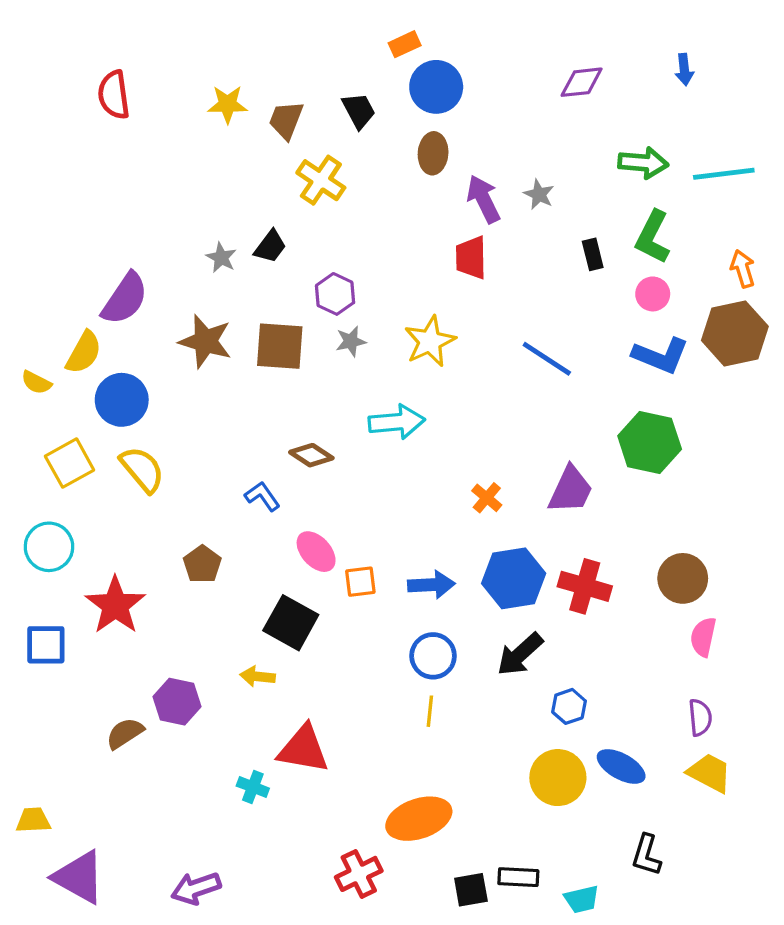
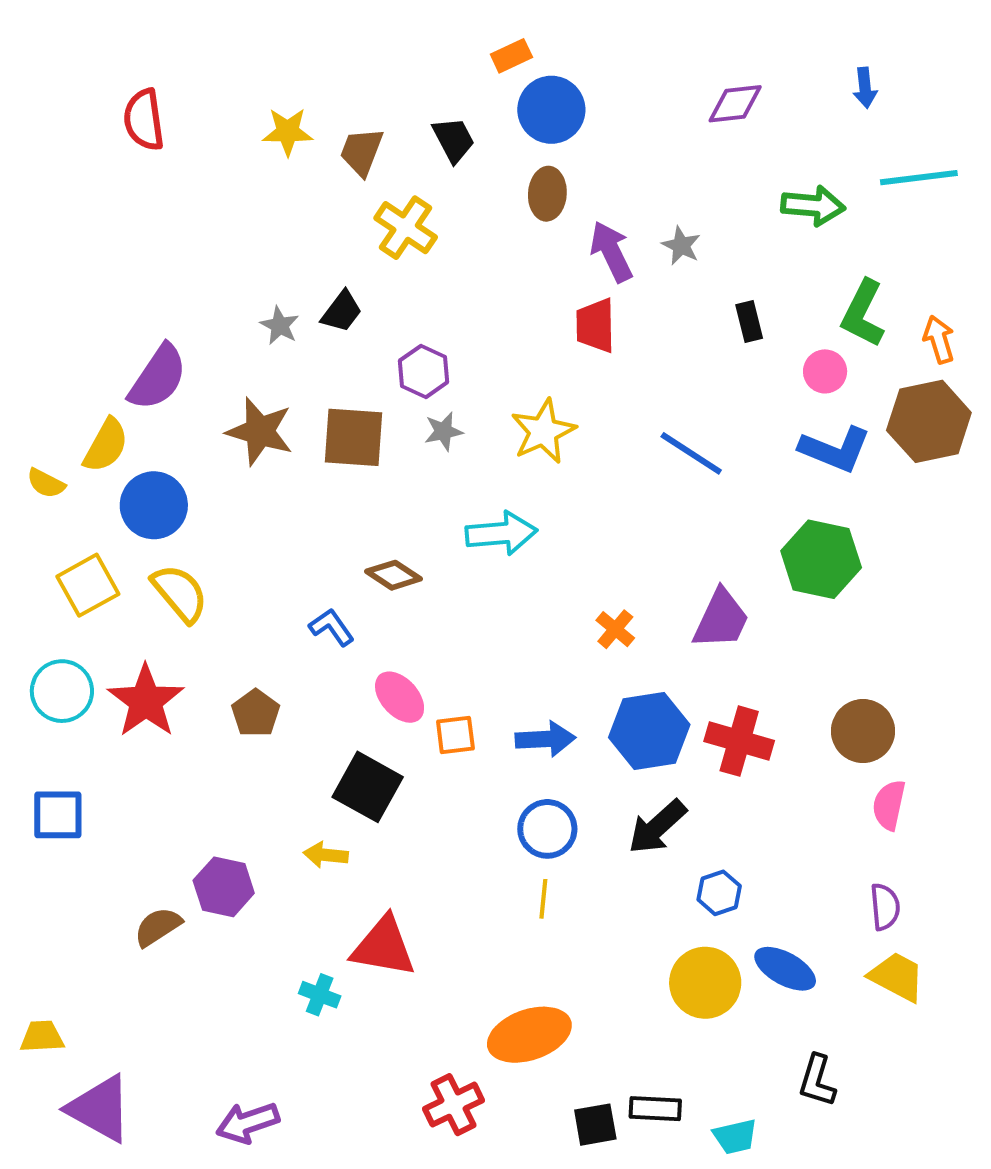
cyan line: (724, 174) -> (919, 178), moved
green L-shape: (653, 237) -> (863, 314), moved
red star: (115, 605) -> (146, 701), moved

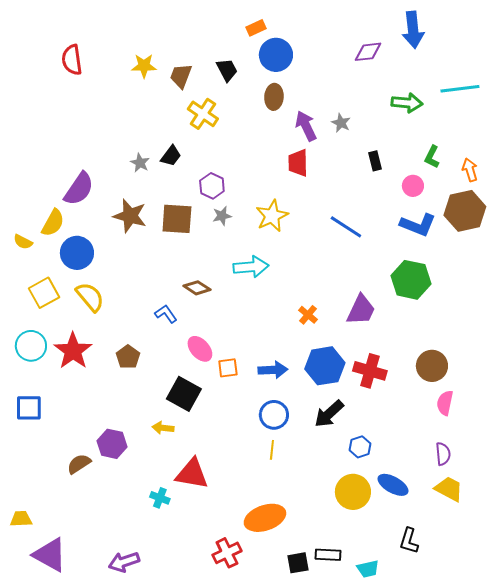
blue arrow: (865, 88) -> (413, 30), moved, size x1.8
green L-shape: (863, 314) -> (432, 157), size x0.7

